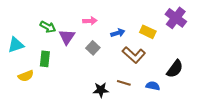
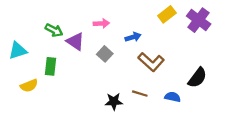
yellow rectangle: (148, 32) -> (167, 14), moved, turned -63
purple triangle: (67, 37) -> (75, 42), turned -30

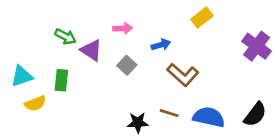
purple cross: (199, 20) -> (257, 46), moved
cyan triangle: (18, 51) -> (22, 76), moved
black semicircle: (197, 78) -> (255, 114), moved
blue semicircle: (173, 97) -> (209, 117), size x1.6

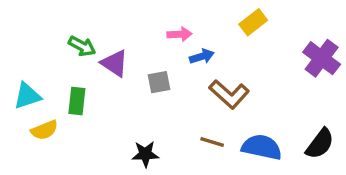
pink arrow: (123, 28) -> (180, 34), moved
gray square: (127, 65) -> (159, 82), turned 36
black star: (138, 123) -> (145, 154), moved

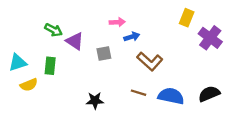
yellow rectangle: (253, 22) -> (187, 18), moved, turned -30
black semicircle: (320, 144) -> (209, 94), turned -150

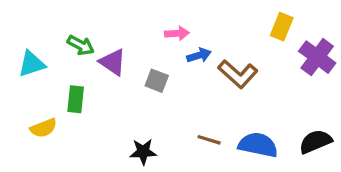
gray square: (104, 53) -> (157, 81), turned 32
brown L-shape: (150, 61) -> (238, 74), moved
cyan triangle: (18, 62) -> (32, 64), moved

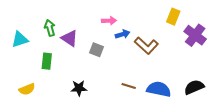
green arrow: (81, 45) -> (50, 28), turned -133
yellow semicircle: (44, 128) -> (27, 89), moved
black star: (143, 152) -> (79, 88), moved

